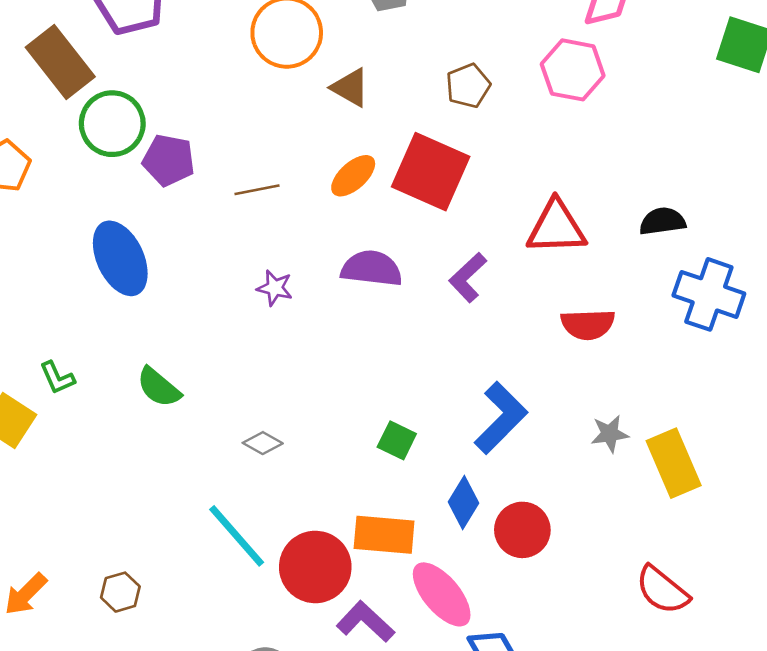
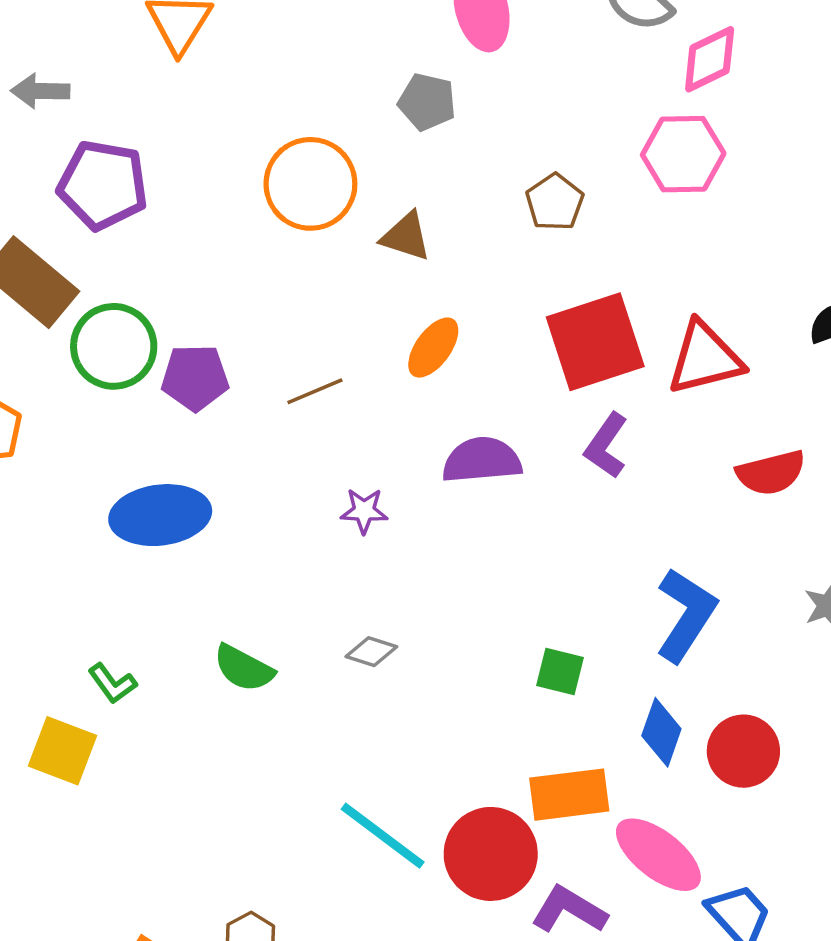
red square: (431, 172) -> (595, 342), moved, turned -30
blue ellipse: (120, 258) -> (160, 515), turned -60
gray diamond: (263, 443) -> (371, 652), moved

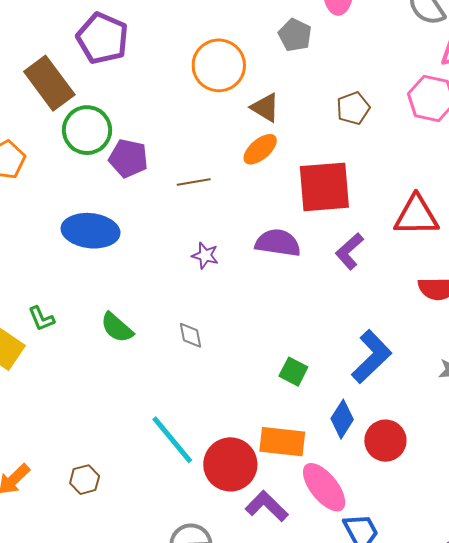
red square: (595, 342) -> (324, 187), moved
orange ellipse: (433, 348) -> (260, 149), moved
gray diamond: (371, 652) -> (191, 335), turned 48

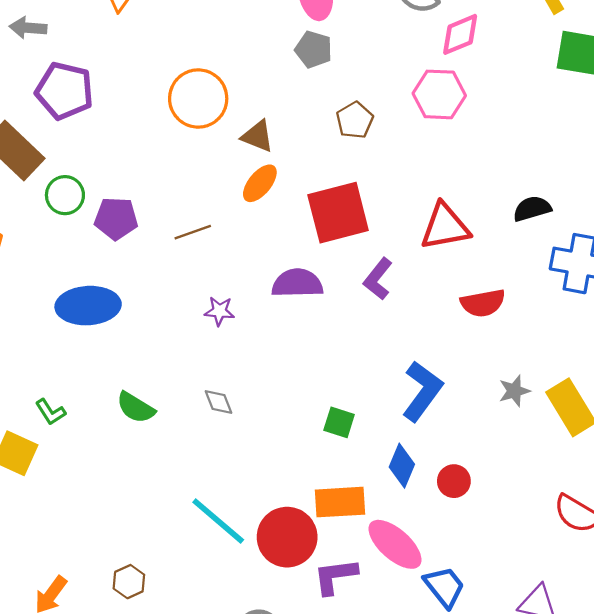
gray pentagon: (295, 35) -> (314, 49), moved
green circle: (87, 130) -> (65, 195), size x0.7
red circle: (385, 441) -> (454, 481), size x0.7
purple L-shape: (267, 506) -> (335, 576), turned -42

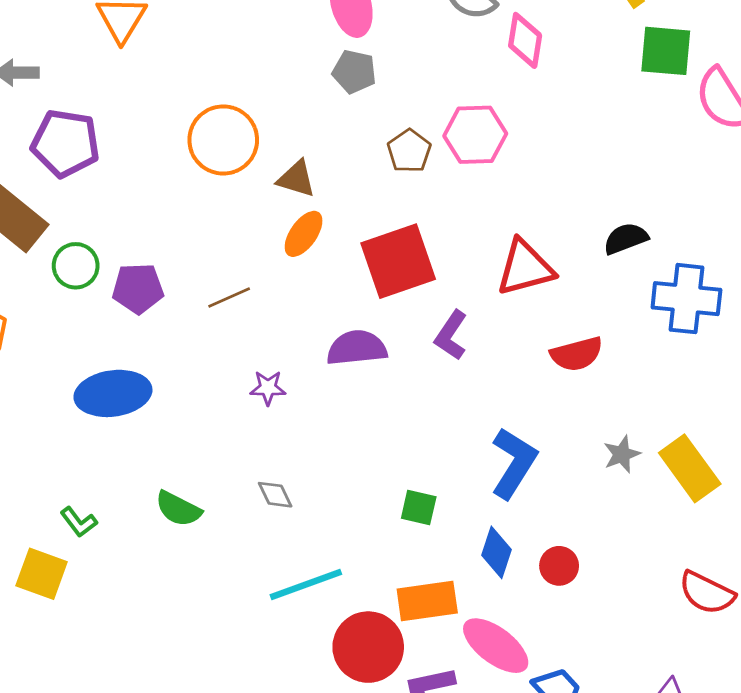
pink diamond: (460, 34) -> (525, 40), turned -54
pink hexagon: (439, 94) -> (475, 135), moved
cyan line: (218, 521) -> (306, 584), moved, turned -56

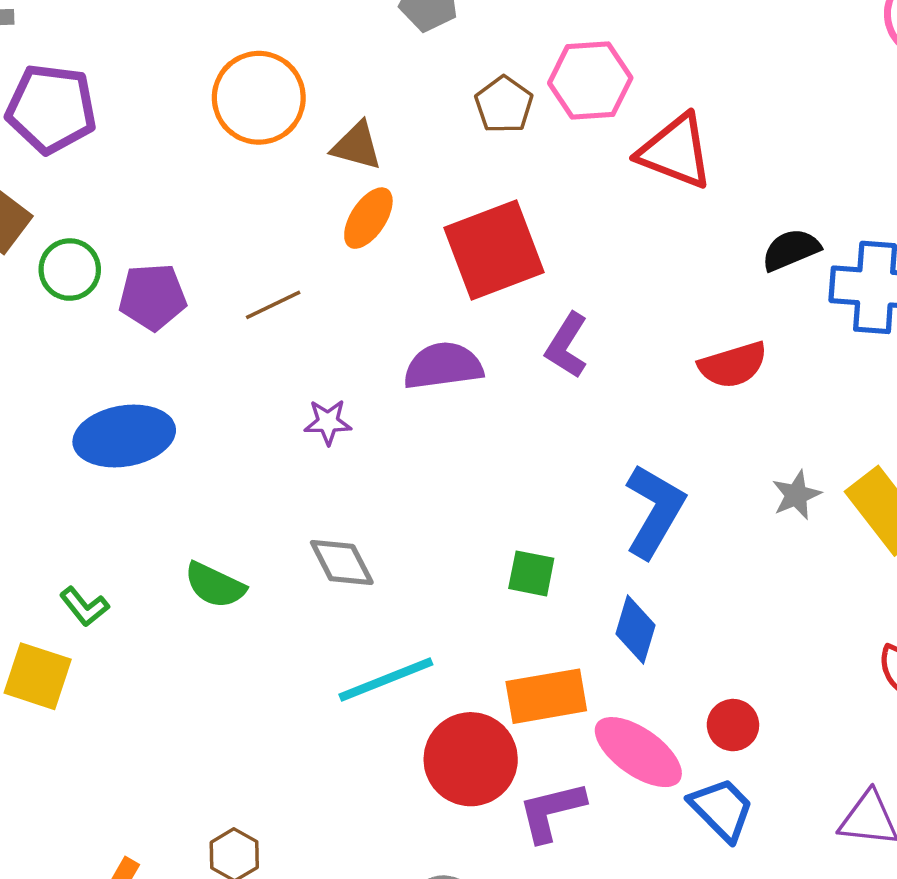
black semicircle: (626, 239) -> (791, 250), moved
red triangle: (525, 268) -> (675, 151), moved, turned 38
gray diamond: (275, 495) -> (342, 563), size x1.4
red circle: (559, 566) -> (733, 725), moved

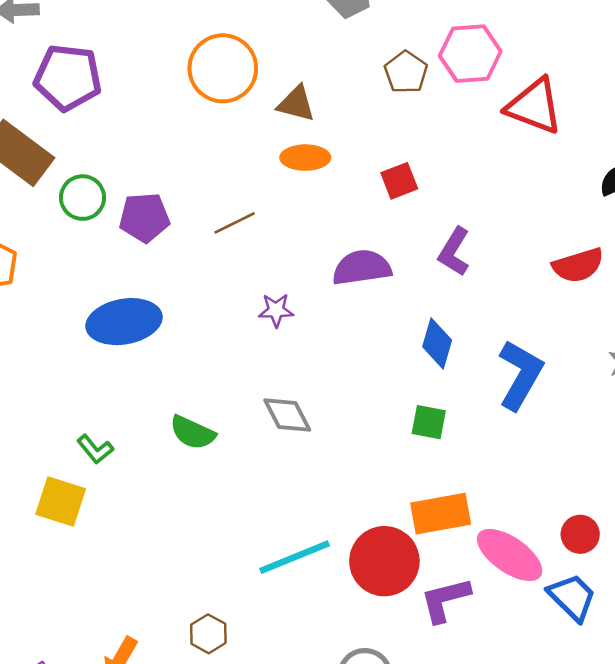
orange ellipse: (368, 218) -> (305, 158), turned 57
red square: (494, 250) -> (399, 181), size x0.5
blue diamond: (636, 629) -> (437, 343), moved
cyan line: (386, 679) -> (295, 557), moved

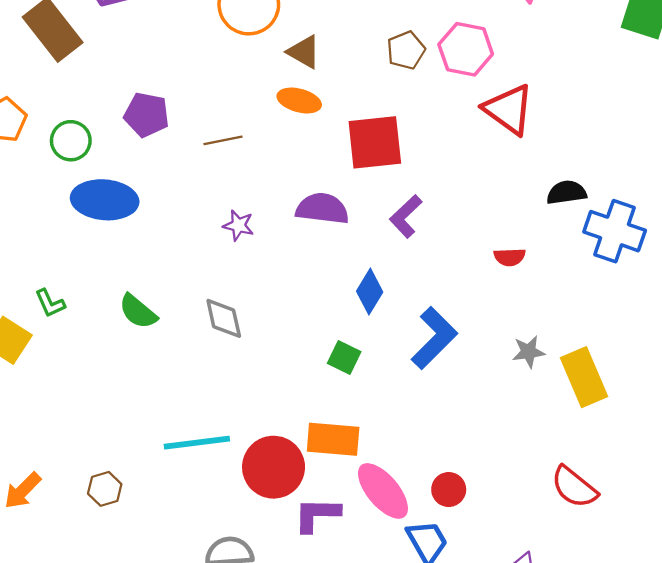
red square: (399, 181) -> (375, 142), size x1.8
green circle: (82, 198) -> (71, 141), moved
red semicircle: (578, 265) -> (510, 257), size x0.7

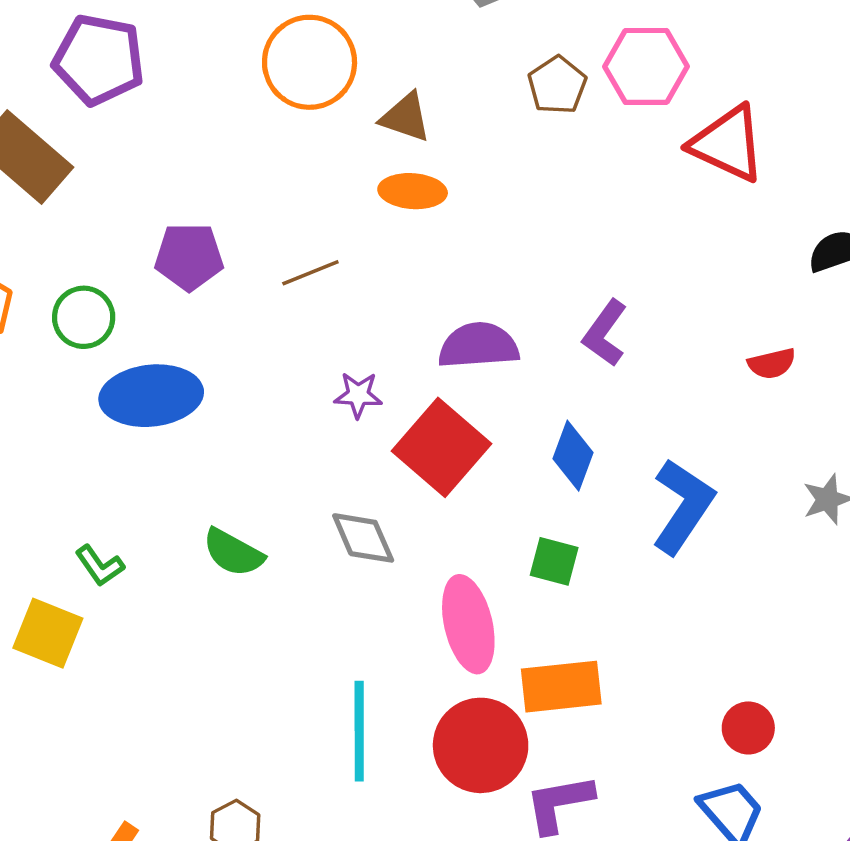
red square: (375, 142) -> (442, 447), moved, turned -32
cyan line: (197, 443) -> (359, 731), turned -72
pink ellipse: (383, 491) -> (468, 624), moved, turned 38

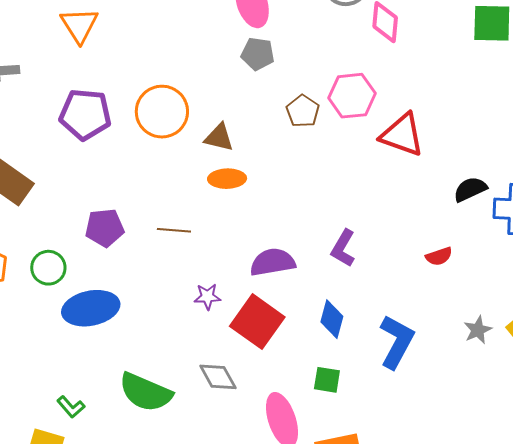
purple pentagon: (99, 60) -> (85, 114), moved
brown line: (310, 273) -> (174, 230), turned 32
green semicircle: (233, 553) -> (146, 392), size x1.5

